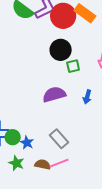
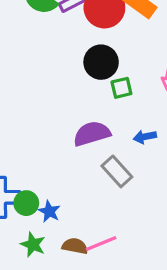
blue arrow: (87, 97) -> (145, 137), turned 64
gray rectangle: (59, 139) -> (117, 171), moved

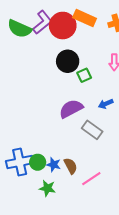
brown semicircle: (75, 246) -> (71, 166), moved, turned 63

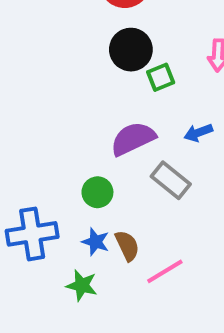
green circle: (38, 162) -> (97, 192), moved

